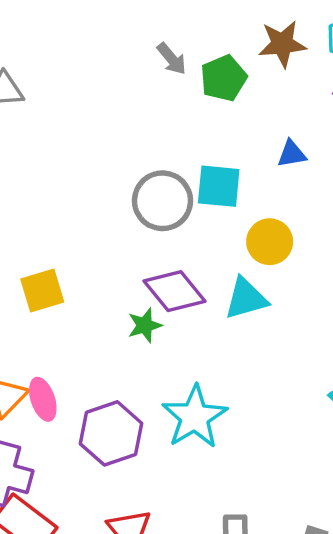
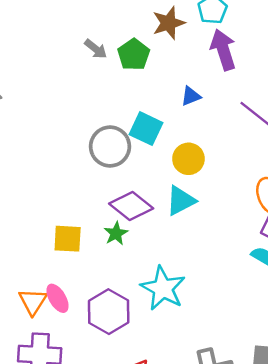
cyan square: (219, 186) -> (146, 129), turned 32
yellow square: (42, 290) -> (68, 239), moved, turned 32

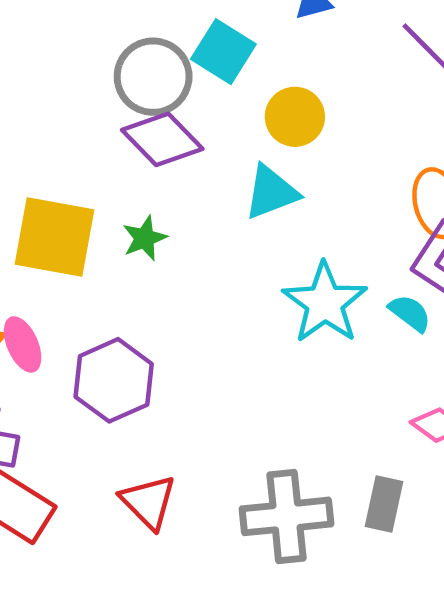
purple diamond: (131, 206) -> (162, 139), moved
yellow square: (68, 239) -> (54, 237), size x1.5
cyan star: (163, 288) -> (325, 303), moved

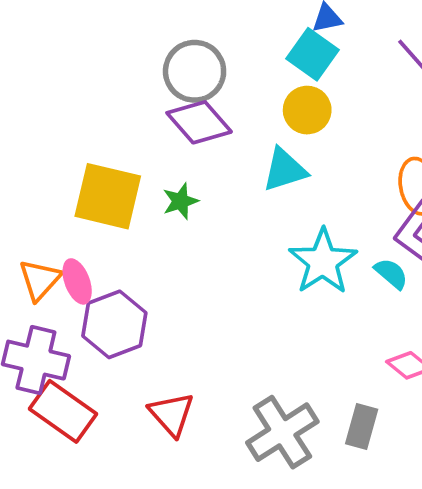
cyan square: (223, 52) -> (312, 54), moved
purple hexagon: (114, 380) -> (114, 324), moved
gray cross: (286, 516) -> (282, 432), turned -30

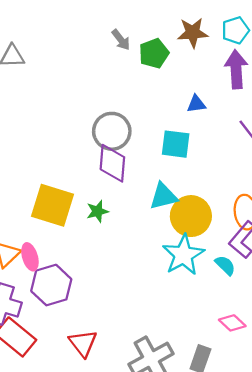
cyan square: (312, 54) -> (176, 144), moved, turned -32
yellow circle: (307, 110) -> (191, 216), moved, size x1.4
purple diamond: (199, 122) -> (112, 163), turned 42

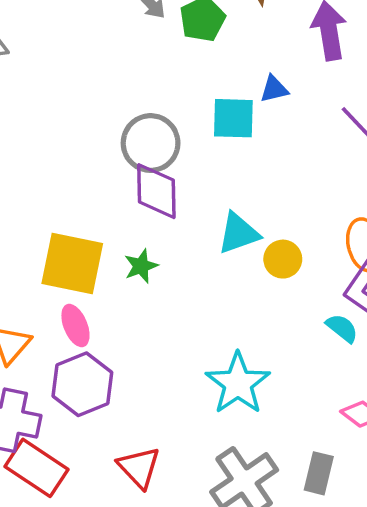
cyan square: (176, 144) -> (233, 118), moved
yellow circle: (191, 216) -> (283, 259), size x0.6
cyan star: (183, 255) -> (238, 383), moved
pink ellipse: (30, 257) -> (75, 326), moved

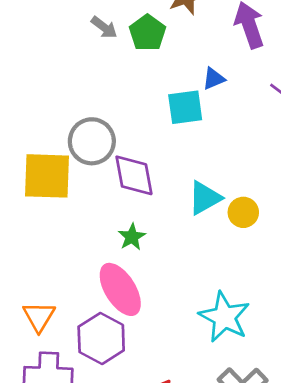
gray circle: (151, 143) -> (92, 141), moved
yellow square: (72, 264) -> (47, 176), moved
pink ellipse: (75, 326) -> (120, 289), moved, size x1.6

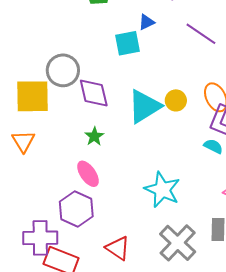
cyan triangle: (205, 198) -> (144, 106), size x1.4
yellow circle: (243, 212) -> (176, 100), moved
pink ellipse: (120, 289) -> (88, 174), size x0.7
orange triangle: (39, 317) -> (23, 141), moved

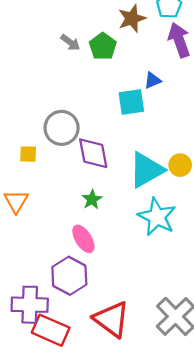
yellow square: (33, 96) -> (28, 154), size x0.5
cyan star: (162, 190) -> (157, 217), moved
red triangle: (118, 248) -> (112, 319), size x1.4

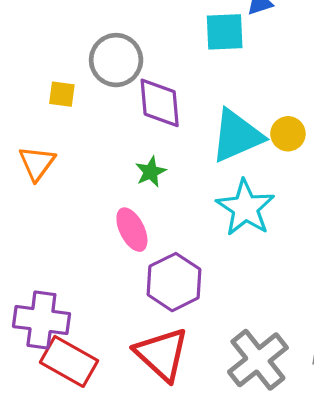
purple hexagon: (69, 276) -> (174, 282), moved

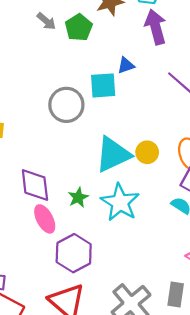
gray circle: (116, 60) -> (66, 105), moved
purple diamond: (160, 103) -> (35, 185), moved
green star: (151, 172) -> (78, 197), moved

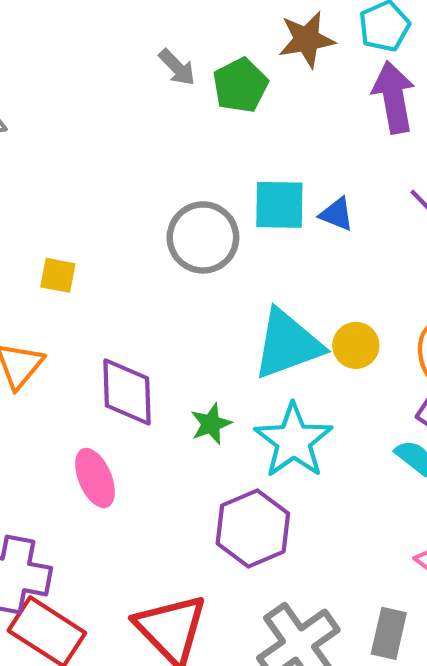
blue triangle: (126, 65) -> (337, 214), moved, turned 36
pink ellipse: (45, 219) -> (95, 478), moved
purple hexagon: (74, 253) -> (253, 528), moved

